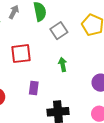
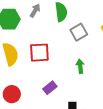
purple rectangle: (34, 88) -> (50, 88), turned 40

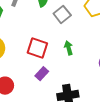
red square: (39, 53) -> (37, 48), moved, turned 30

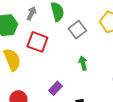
red square: (37, 48) -> (37, 42), moved

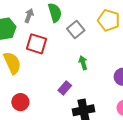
purple rectangle: (55, 88) -> (65, 88), moved

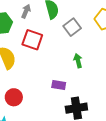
purple rectangle: (65, 88) -> (59, 85), turned 56

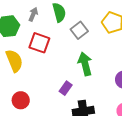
green arrow: (78, 61) -> (85, 64), size x1.6
purple rectangle: (59, 85) -> (66, 88), turned -64

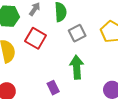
purple rectangle: (66, 88) -> (53, 88), turned -72

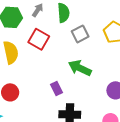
green arrow: (77, 67) -> (80, 68), turned -60

